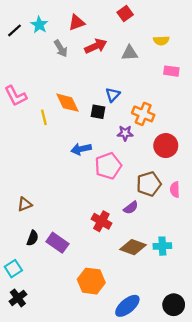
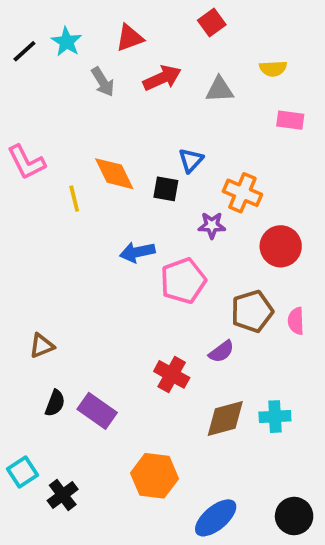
brown diamond: (133, 247) -> (225, 418), turned -35
cyan square: (13, 269) -> (23, 472), moved
black cross: (18, 298) -> (63, 495), moved

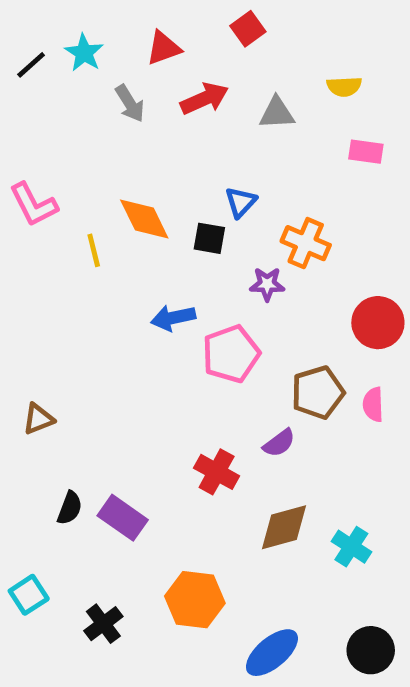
red square: (212, 23) -> (248, 29), moved
red circle: (281, 246) -> (378, 323), moved
brown triangle: (42, 346) -> (38, 419), moved
cyan cross: (275, 417) -> (351, 547), moved, turned 36
black cross: (63, 495) -> (103, 624), moved

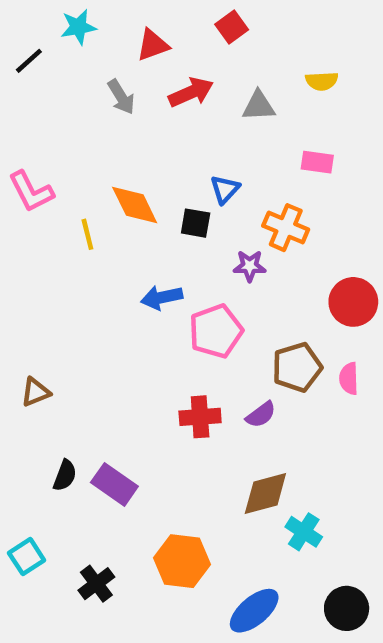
cyan star: (84, 53) -> (78, 27), moved, turned 30
pink rectangle: (366, 152) -> (317, 162), moved
red cross: (217, 472) -> (200, 417), moved, turned -33
cyan cross: (351, 547) -> (304, 532), moved

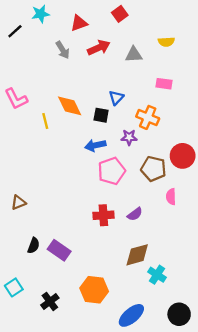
blue arrow: (162, 297) -> (95, 145), moved
brown pentagon: (297, 367) -> (153, 169), moved, turned 30
pink semicircle: (349, 379) -> (171, 197), moved

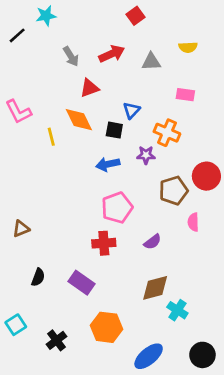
red triangle: (79, 23) -> (89, 88), moved
brown pentagon: (153, 169) -> (174, 191), turned -30
pink pentagon: (112, 171) -> (117, 208), moved
red cross: (103, 215) -> (104, 243), moved
purple rectangle: (59, 250) -> (81, 283), moved

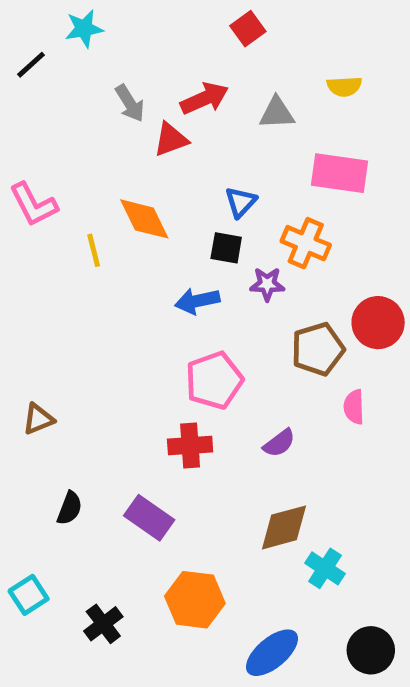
red triangle: (89, 88) -> (171, 139), moved
pink rectangle: (185, 95) -> (339, 173), size x1.6
black square: (114, 130) -> (226, 248), moved

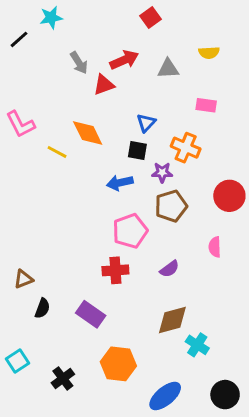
pink rectangle: (339, 173) -> (206, 105), size x0.6
yellow line: (94, 250) -> (57, 152), turned -48
brown pentagon: (318, 349) -> (171, 206), moved
brown triangle: (38, 419) -> (23, 279), moved

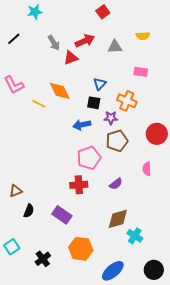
black line: (19, 39) -> (14, 39), moved

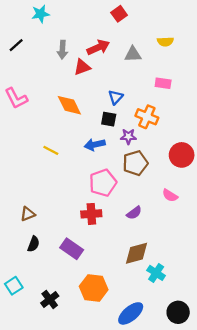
gray arrow: (54, 43) -> (62, 50), turned 35
yellow line: (39, 104) -> (51, 150), moved
pink semicircle: (147, 169) -> (170, 195), turned -56
brown triangle: (16, 191) -> (28, 214), moved

